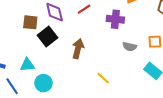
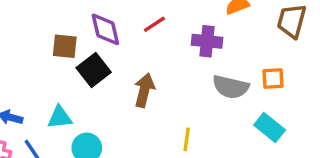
gray semicircle: (130, 47) -> (231, 87), size x1.5
yellow line: (103, 78) -> (187, 139), turned 56

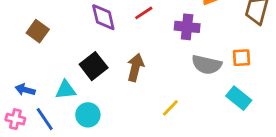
brown square: (65, 46) -> (38, 31), moved, turned 30
black square: (94, 70) -> (94, 66), moved
yellow line: (187, 139) -> (170, 108), turned 36

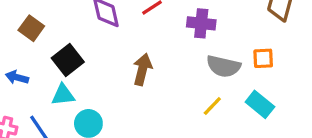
black square: (94, 66) -> (68, 60), moved
blue arrow: (25, 90) -> (17, 77), moved
yellow line: (170, 108) -> (212, 106), moved

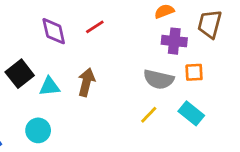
purple cross: (201, 23) -> (174, 41), moved
cyan triangle: (63, 95) -> (49, 86), moved

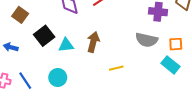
orange square: (194, 72) -> (176, 44), moved
yellow line: (149, 115) -> (116, 68), moved, turned 32

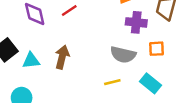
orange square: (176, 44) -> (157, 49), moved
yellow line: (116, 68) -> (112, 82), moved

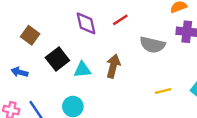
gray semicircle: (123, 55) -> (152, 45), moved

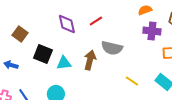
gray semicircle: (152, 45) -> (112, 48), moved
black square: (57, 59) -> (43, 54), turned -30
yellow line: (163, 91) -> (132, 81), turned 48

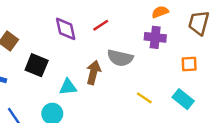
purple cross: (152, 31) -> (155, 37), moved
cyan triangle: (64, 63) -> (68, 87), moved

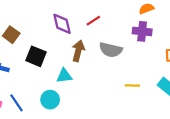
brown arrow: (93, 72) -> (78, 51), moved
yellow line: (144, 98) -> (132, 86), turned -32

